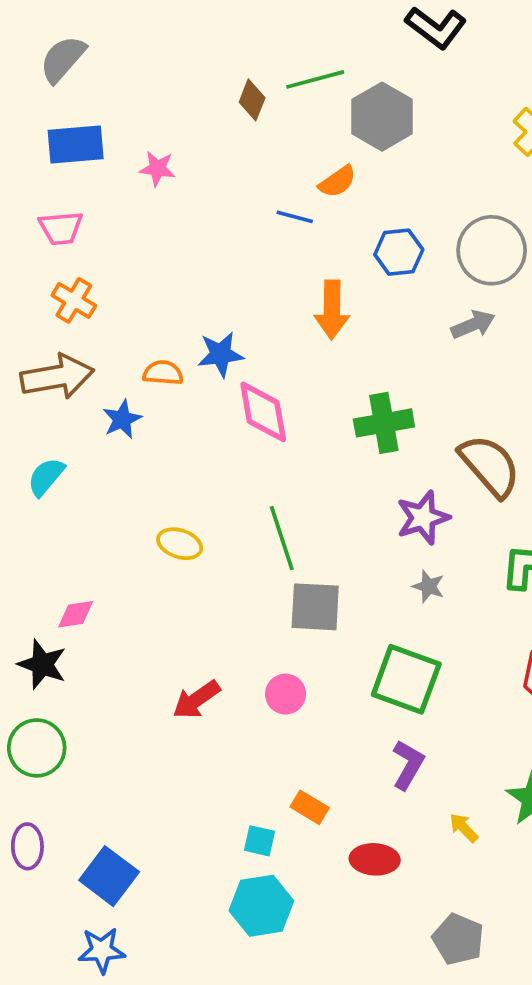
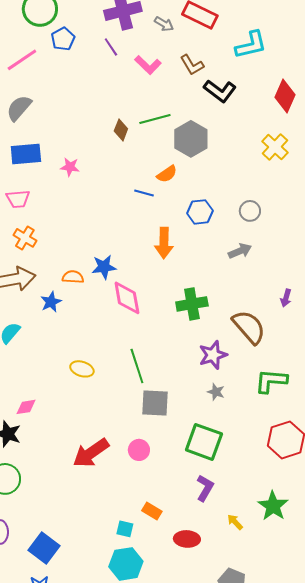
gray circle: (492, 250) -> (250, 211), size x0.6
red arrow: (196, 700) -> (91, 453), size x1.4

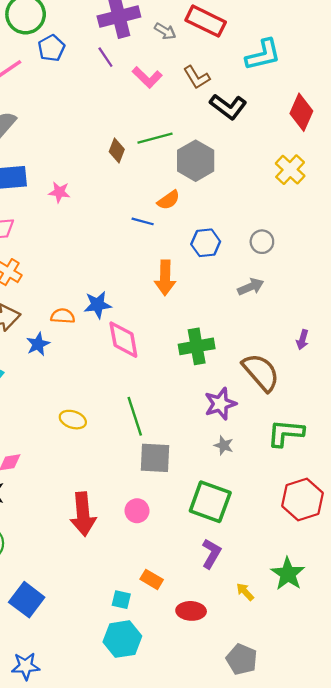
red arrow: (91, 453) -> (83, 514), turned -60
blue square: (44, 548) -> (27, 600), moved

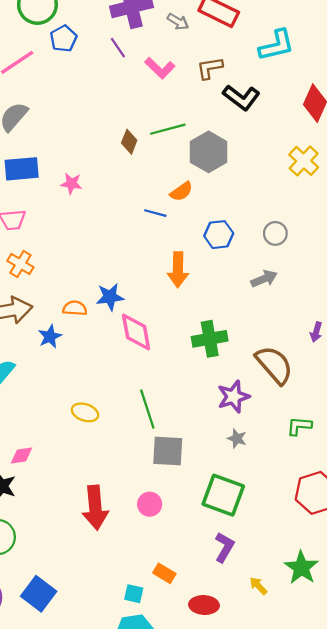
brown L-shape: (197, 77) -> (210, 68), turned 112
green L-shape: (286, 433) -> (299, 426), size x0.7

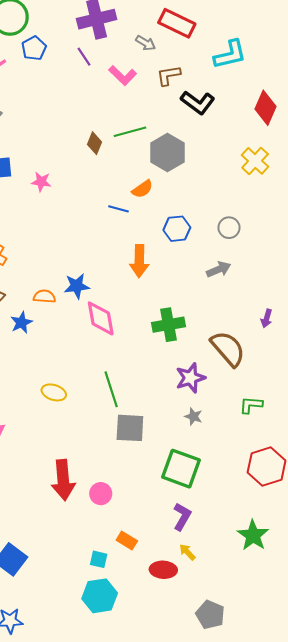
gray arrow: (178, 22) -> (146, 43), moved
pink circle: (150, 504) -> (101, 494), moved
yellow arrow: (258, 586) -> (187, 552), moved

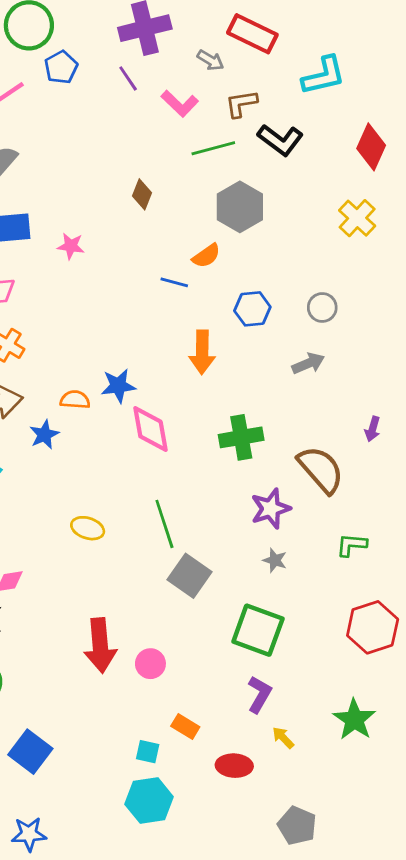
green line: (130, 132) -> (213, 148), moved
gray square: (130, 428) -> (190, 576), turned 32
yellow arrow: (187, 552) -> (283, 738), moved

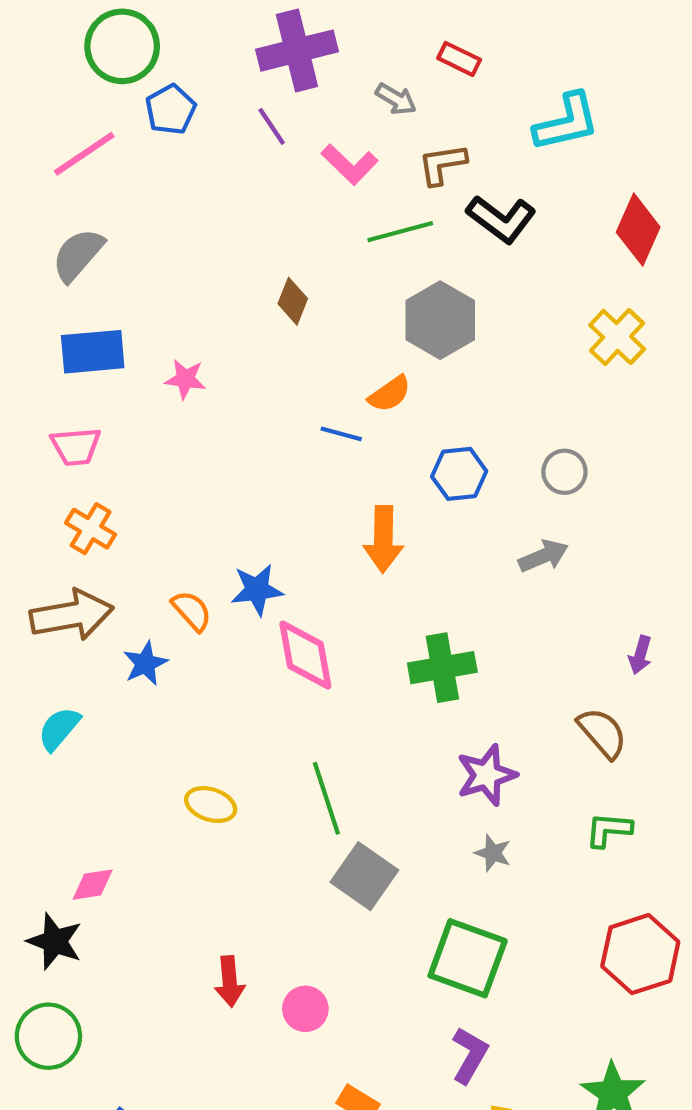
red rectangle: (252, 34) -> (459, 59), size x0.6
orange semicircle: (75, 400) -> (192, 611), turned 44
brown semicircle: (321, 469) -> (602, 733), moved, size x0.7
red arrow: (100, 645) -> (230, 981), size x0.6

